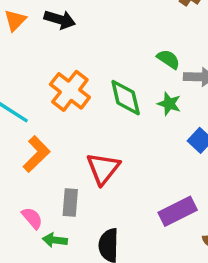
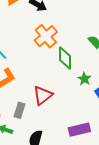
orange cross: (70, 91) -> (46, 36), moved
green star: (169, 104) -> (84, 79), moved

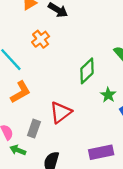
orange cross: (46, 36) -> (41, 39), moved, size x0.7
green diamond: (65, 58) -> (87, 71), turned 45

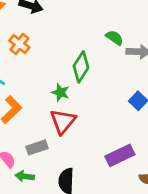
green star: (108, 95) -> (60, 92), moved
gray rectangle: (34, 129) -> (37, 147), turned 66

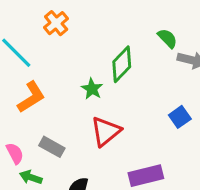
red triangle: (63, 121) -> (106, 131), moved
gray rectangle: (37, 147) -> (52, 147), turned 36

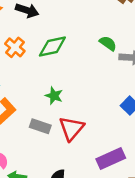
green diamond: (122, 64) -> (52, 47), moved, turned 44
gray rectangle: (52, 147) -> (40, 126), moved

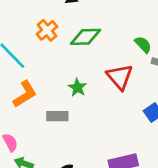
gray rectangle: (40, 126) -> (57, 116), turned -30
red triangle: (71, 128) -> (120, 77), moved, turned -32

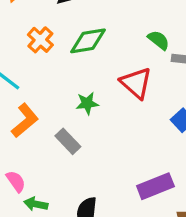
green star: (77, 87) -> (87, 103), turned -30
gray rectangle: (57, 116) -> (68, 141), turned 55

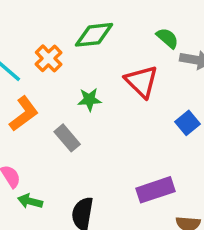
orange cross: (40, 40) -> (49, 58), moved

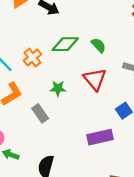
green semicircle: (167, 38) -> (98, 45), moved
purple rectangle: (155, 190) -> (100, 137), moved

